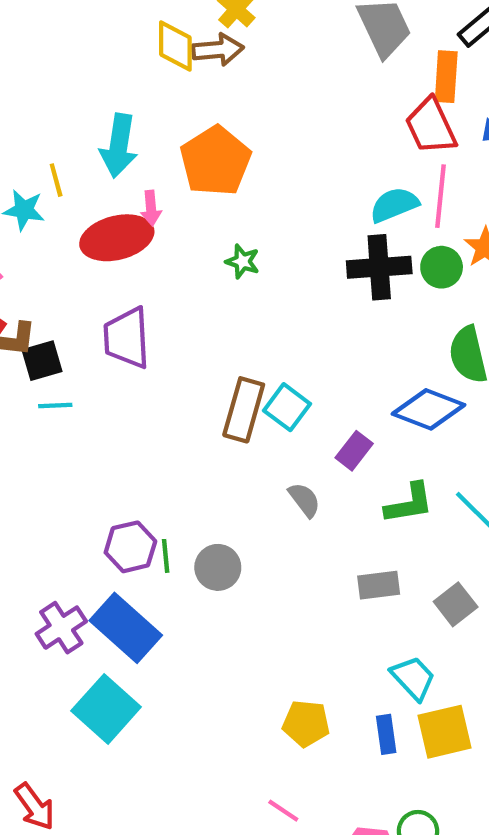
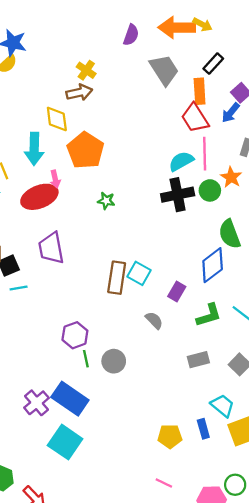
yellow diamond: (175, 46) -> (57, 119), moved
blue diamond: (429, 409) -> (213, 265), turned -51
purple hexagon: (130, 547) -> (75, 335), moved
blue rectangle: (386, 734) -> (203, 429), moved

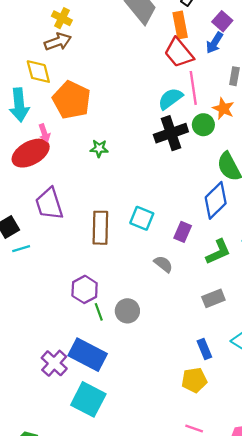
brown rectangle: (117, 278) -> (100, 228), moved
blue rectangle: (203, 429) -> (204, 349), moved

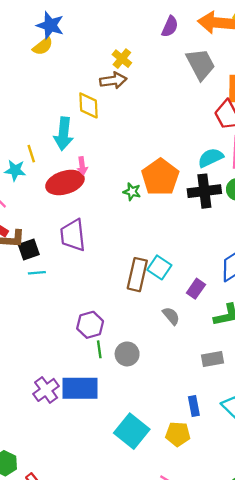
orange pentagon: (72, 100) -> (160, 177), moved
brown rectangle: (100, 228) -> (137, 275), moved
blue rectangle: (88, 355) -> (80, 388), turned -39
cyan square: (88, 399) -> (132, 431), moved

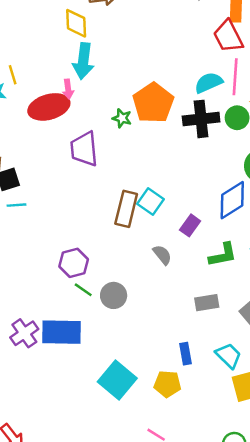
cyan arrow: (63, 134) -> (83, 61), moved
purple trapezoid: (73, 235) -> (84, 149), moved
green line: (99, 349) -> (83, 290), turned -48

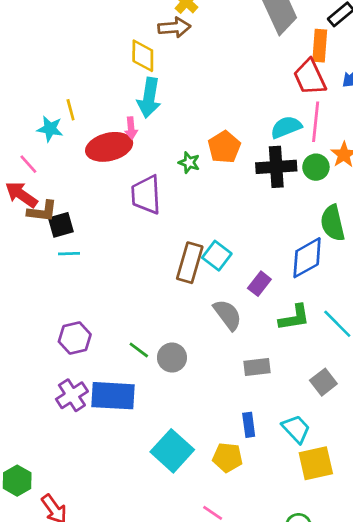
orange pentagon: (153, 103) -> (224, 147), size x0.7
gray semicircle: (162, 255) -> (228, 315), size x1.4
purple hexagon: (74, 263) -> (75, 338), moved
gray rectangle: (207, 303) -> (257, 367), moved

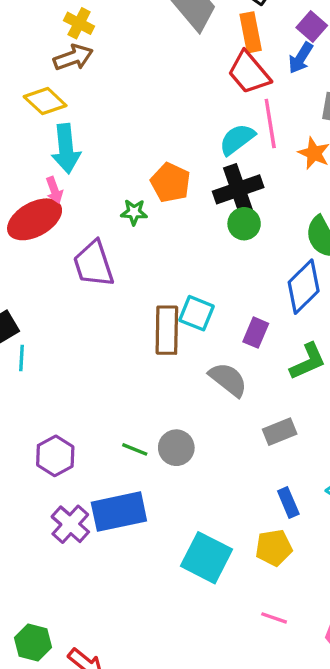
yellow diamond: (143, 56) -> (45, 101), turned -32
green circle: (316, 167) -> (244, 224), moved
cyan line: (69, 254) -> (21, 358), turned -70

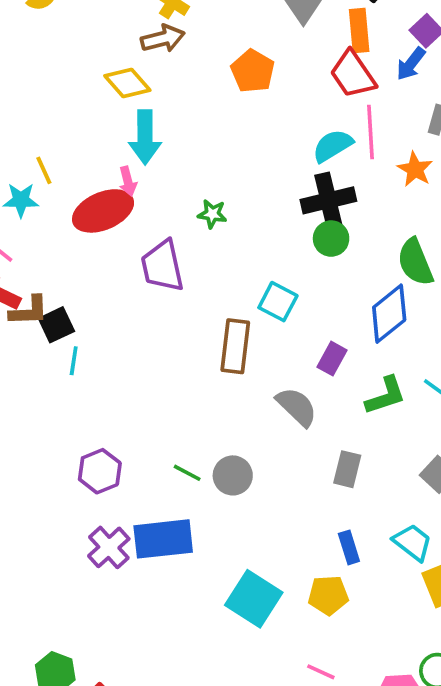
orange pentagon: (170, 183) -> (253, 71), moved
cyan square: (197, 313) -> (278, 302), moved
gray rectangle: (280, 432) -> (347, 469), turned -60

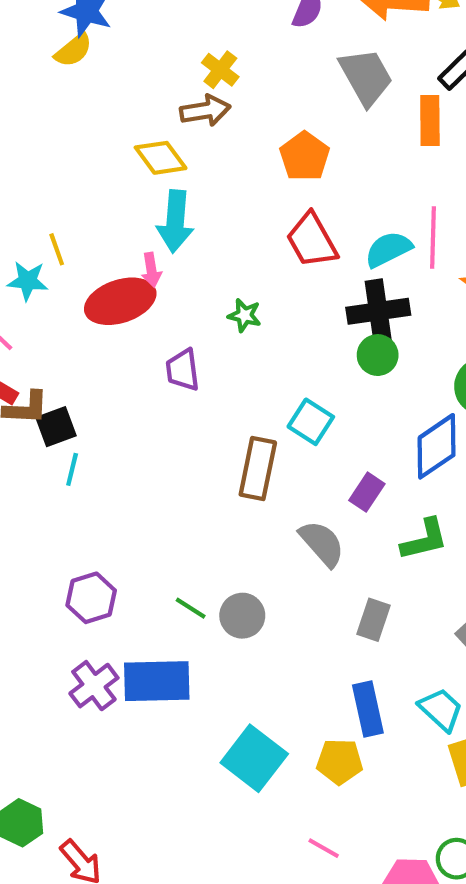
red trapezoid: (353, 74) -> (312, 240), moved
purple trapezoid: (162, 266) -> (183, 370), size x0.7
blue rectangle: (349, 547) -> (368, 709), size x1.4

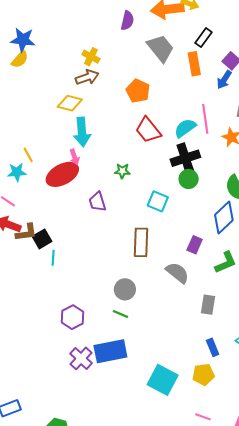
yellow diamond: (161, 158) -> (70, 103), turned -30
cyan square: (311, 422) -> (158, 201), moved
gray circle: (242, 616) -> (125, 289), moved
blue rectangle: (368, 709) -> (213, 347), size x0.7

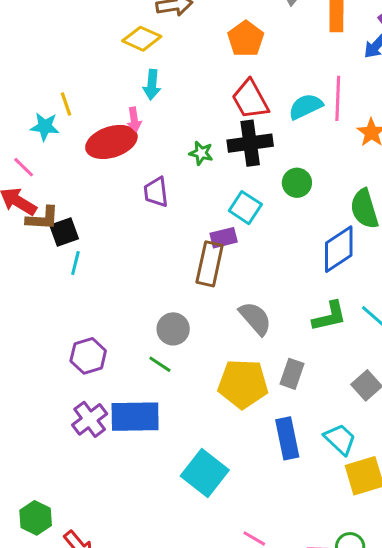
cyan arrow: (82, 132) -> (152, 85), size x0.7
black cross: (185, 158) -> (250, 143), moved
purple rectangle: (195, 245) -> (224, 238), moved, turned 42
blue rectangle: (213, 347) -> (287, 438), size x1.5
yellow pentagon: (203, 375) -> (243, 384), moved, size x1.5

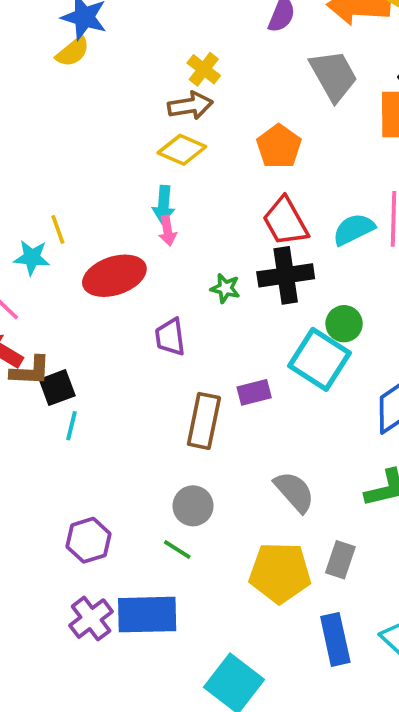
yellow diamond: (142, 39) -> (182, 150), moved
pink arrow: (134, 120) -> (168, 231), moved
cyan square: (245, 208) -> (319, 359), moved, size x1.5
brown rectangle: (210, 264) -> (204, 421), moved

